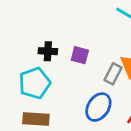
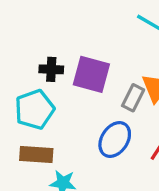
purple square: (80, 55) -> (91, 74), size x1.6

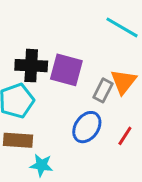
black cross: (51, 69) -> (31, 66), size x1.5

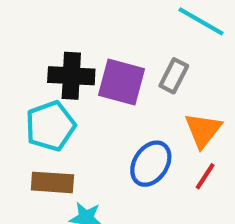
orange triangle: (123, 82) -> (203, 130), moved
gray rectangle: (103, 90) -> (174, 76), moved

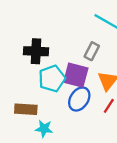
purple square: (122, 82) -> (76, 75), moved
cyan pentagon: (50, 126) -> (52, 79), moved

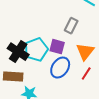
black cross: (36, 51) -> (18, 52), moved, turned 30
purple square: (76, 75) -> (57, 47), size x0.7

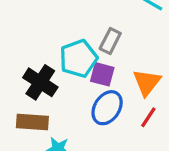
gray rectangle: (71, 26) -> (110, 41), moved
cyan pentagon: (36, 50) -> (78, 58), moved

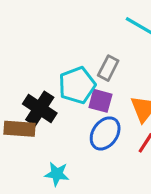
brown rectangle: (32, 122) -> (19, 129), moved

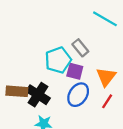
gray rectangle: (108, 68) -> (80, 48), turned -66
black cross: (40, 109) -> (38, 95), moved

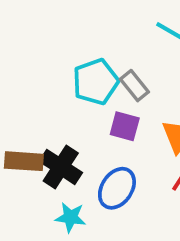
cyan pentagon: (58, 60) -> (96, 82), moved
blue ellipse: (78, 95) -> (117, 188), moved

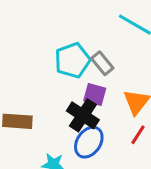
black cross: (61, 167) -> (83, 115), moved

